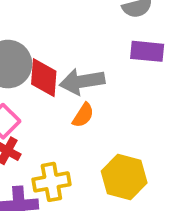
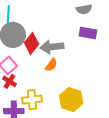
red diamond: (44, 78) -> (32, 43), turned 30

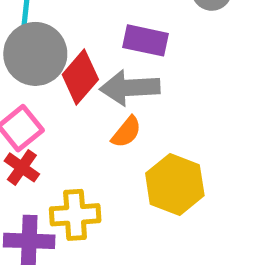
purple rectangle: (88, 33) -> (145, 40), moved
yellow hexagon: (71, 100) -> (175, 184), moved

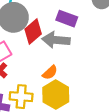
orange semicircle: (126, 132) -> (50, 73), moved
yellow hexagon: (175, 184) -> (56, 95), moved

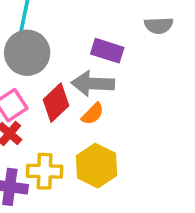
red diamond: (33, 31) -> (56, 103), moved
orange semicircle: (50, 73) -> (93, 114), moved

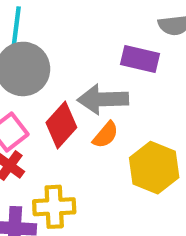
purple rectangle: (107, 51) -> (140, 59), moved
yellow hexagon: (97, 166) -> (154, 168), moved

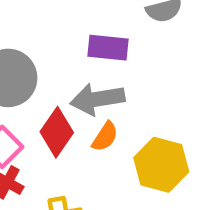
purple rectangle: (140, 59) -> (108, 48), moved

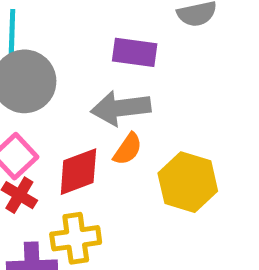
red diamond: (57, 132) -> (78, 172), moved, turned 33

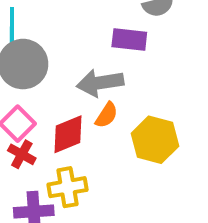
purple rectangle: (135, 52) -> (129, 39), moved

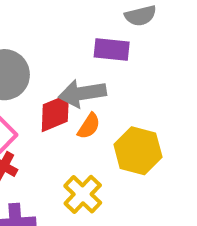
red diamond: (68, 134) -> (55, 113), moved
yellow cross: (68, 187) -> (83, 194), moved, turned -36

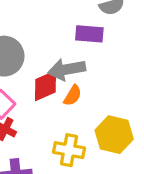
yellow hexagon: (138, 151) -> (114, 135), moved
yellow cross: (83, 194) -> (69, 150), turned -32

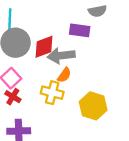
red diamond: (46, 86) -> (44, 47), moved
yellow cross: (69, 150) -> (52, 93), moved

